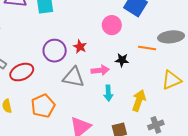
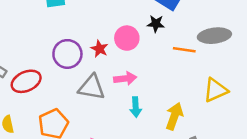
pink circle: (112, 25) -> (127, 38), moved
black star: (122, 60) -> (156, 24), moved

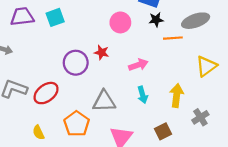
black star: (156, 24) -> (156, 20), moved
pink circle: (127, 38) -> (120, 22), moved
pink arrow: (125, 78) -> (138, 65), moved
gray triangle: (92, 87) -> (104, 101), moved

